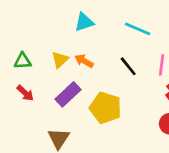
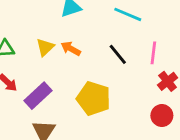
purple rectangle: (68, 94) -> (38, 96), moved

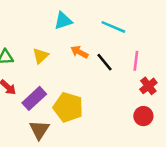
orange arrow: (71, 49) -> (79, 52), moved
yellow pentagon: (94, 98) -> (68, 107), moved

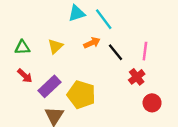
cyan line: (113, 27) -> (104, 19), moved, turned 30
orange arrow: (79, 52) -> (92, 43), turned 126
red cross: (148, 86) -> (137, 77), moved

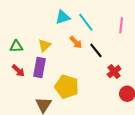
orange arrow: (92, 43) -> (76, 42), turned 72
pink line: (145, 51) -> (121, 25), moved
purple rectangle: (49, 86) -> (39, 68), moved, turned -36

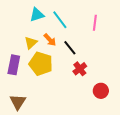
yellow triangle: (45, 45) -> (31, 43), moved
red cross: (114, 72) -> (80, 69), moved
yellow pentagon: (67, 87) -> (41, 64), moved

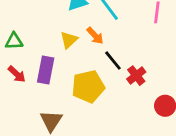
black line: (70, 48) -> (113, 60), moved
yellow pentagon: (41, 64) -> (88, 87), moved, turned -30

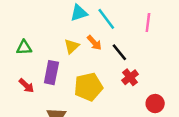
black line: (113, 60) -> (119, 52), moved
red arrow: (17, 74) -> (26, 86), moved

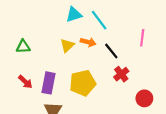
pink line: (148, 22) -> (142, 38), moved
orange arrow: (94, 43) -> (88, 42), turned -32
purple rectangle: (51, 73) -> (49, 83), moved

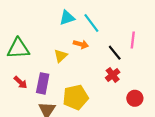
yellow triangle: (67, 45) -> (61, 56), moved
green triangle: (23, 47) -> (18, 48), size x1.6
black line: (111, 51) -> (115, 53), moved
yellow pentagon: (83, 83) -> (76, 97), moved

